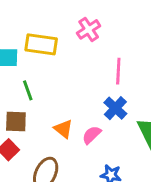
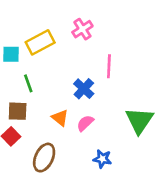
yellow rectangle: (41, 44) -> (40, 42), turned -36
blue cross: (115, 108) -> (84, 89), moved

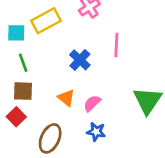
green line: (28, 83) -> (23, 63), moved
blue cross: (84, 89) -> (80, 60), moved
blue star: (102, 159) -> (96, 132), moved

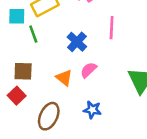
green line: (23, 63) -> (33, 34), moved
pink semicircle: (92, 103) -> (88, 70), moved

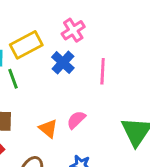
blue cross: (77, 42) -> (63, 63), moved

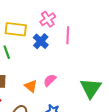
yellow rectangle: (26, 45) -> (16, 29), turned 35
pink line: (103, 71) -> (68, 35), moved

